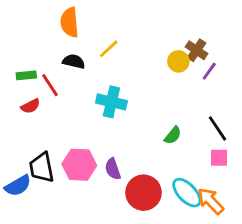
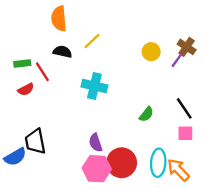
brown cross: (197, 50) -> (187, 47), moved
pink hexagon: (79, 165) -> (97, 169), moved
cyan ellipse: (187, 193) -> (158, 163), turned 48

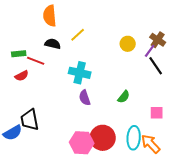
red line: (42, 72) -> (36, 61), turned -36
black line: (184, 108) -> (156, 66), moved
purple semicircle: (96, 143) -> (85, 98), moved

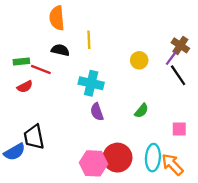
yellow line: (78, 35) -> (89, 40), turned -49
yellow circle: (128, 44) -> (139, 60), moved

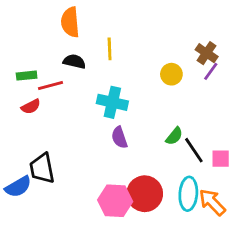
brown cross: (180, 45) -> (207, 53), moved
red line: (41, 69) -> (50, 85), turned -36
black line: (178, 75) -> (194, 150), moved

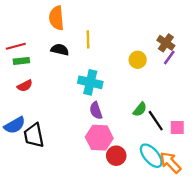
red line: (50, 85) -> (16, 46), moved
blue semicircle: (18, 187) -> (15, 125), moved
red circle: (145, 194) -> (116, 156), size x0.7
cyan ellipse: (188, 194) -> (151, 156), turned -45
pink hexagon: (115, 201) -> (99, 138), moved

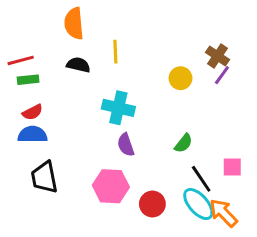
black line: (156, 121) -> (201, 179), moved
blue semicircle: (15, 125) -> (32, 134), moved, turned -150
pink hexagon: (99, 138) -> (111, 186), moved

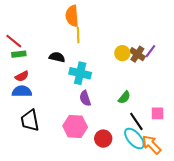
orange semicircle: (74, 23) -> (72, 16), moved
brown cross: (218, 56) -> (137, 54), moved
red line: (21, 60) -> (14, 41), turned 54
black semicircle: (78, 65) -> (57, 57), moved

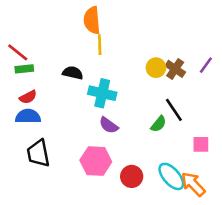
purple line: (150, 51) -> (206, 65), moved
purple semicircle: (85, 98) -> (109, 125), turned -35
black line: (136, 121) -> (174, 110), moved

